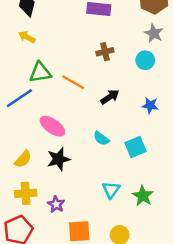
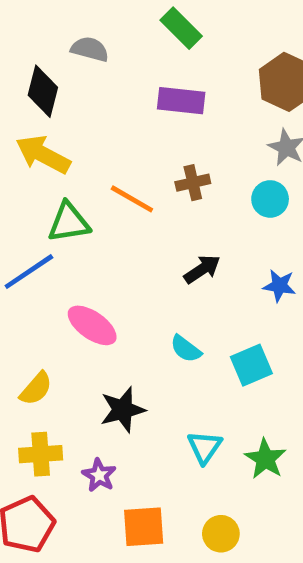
yellow arrow: (27, 37) -> (43, 155), size x1.6
orange line: (73, 82) -> (132, 199), moved
black star: (59, 159) -> (123, 410), moved

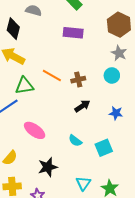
brown cross: (193, 183) -> (78, 80), moved

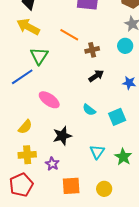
orange line: (52, 75) -> (69, 35), moved
green triangle: (24, 86) -> (39, 56), turned -48

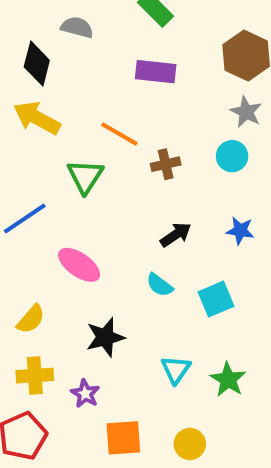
green triangle: (39, 56) -> (85, 176), moved
black arrow: (96, 76) -> (176, 235), moved

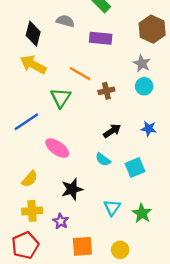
gray semicircle: (77, 27) -> (65, 21), moved
gray star: (246, 112) -> (142, 63), moved

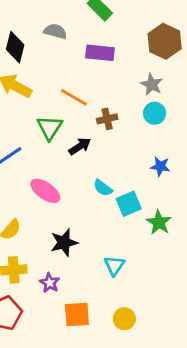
black arrow: (112, 131) -> (80, 146), moved
cyan semicircle: (103, 159) -> (103, 188), moved
cyan square: (135, 167) -> (129, 204), moved
green star: (142, 213) -> (159, 222), moved

